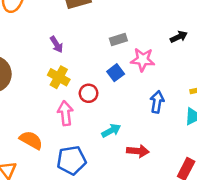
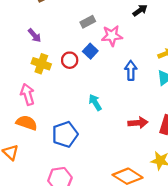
red circle: (89, 93) -> (70, 60), moved
pink arrow: (65, 113) -> (27, 94), moved
cyan arrow: (111, 131) -> (95, 102), turned -84
red arrow: (138, 151) -> (138, 123), moved

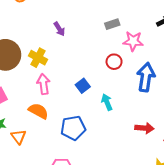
blue square: (90, 51) -> (83, 86), moved
red circle: (70, 60) -> (114, 62), moved
yellow cross: (41, 64) -> (38, 58), moved
blue arrow: (131, 70) -> (146, 77), size x1.5

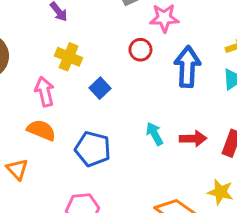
yellow cross: (38, 58) -> (69, 57), moved
cyan arrow: (107, 102) -> (155, 134), moved
blue pentagon: (73, 128) -> (93, 149), turned 30

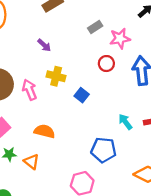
pink arrow: (45, 92) -> (29, 90), moved
blue pentagon: (93, 149) -> (103, 150), moved

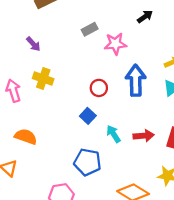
red circle: (106, 64) -> (99, 88), moved
blue square: (82, 95) -> (88, 116), moved

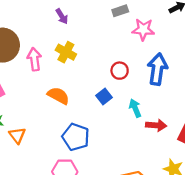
cyan arrow: (114, 134) -> (135, 108), moved
orange semicircle: (26, 137) -> (58, 96), moved
blue pentagon: (87, 162) -> (76, 137), moved

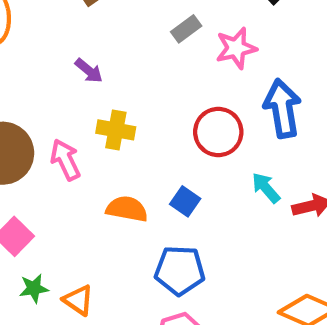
red circle: (120, 71) -> (218, 132), size x1.5
blue square: (104, 96) -> (185, 201), moved

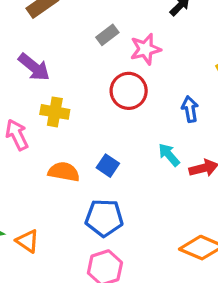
purple arrow: (89, 71) -> (34, 67), size x1.5
blue arrow: (282, 108) -> (190, 109), moved, size x0.6
red circle: (218, 132) -> (129, 91), moved

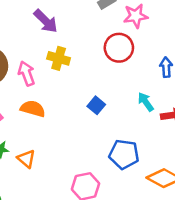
orange semicircle: (64, 172) -> (33, 109), moved
blue pentagon: (104, 218) -> (124, 154), moved

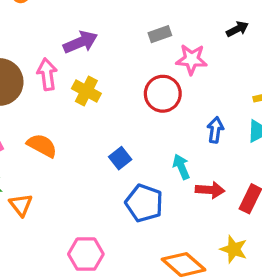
purple arrow: (46, 21) -> (80, 42), turned -80
pink arrow: (27, 73) -> (47, 74), moved
blue pentagon: (124, 154) -> (144, 203), moved

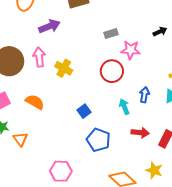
purple arrow: (80, 42) -> (49, 26), moved
cyan arrow: (181, 167) -> (124, 107), moved

